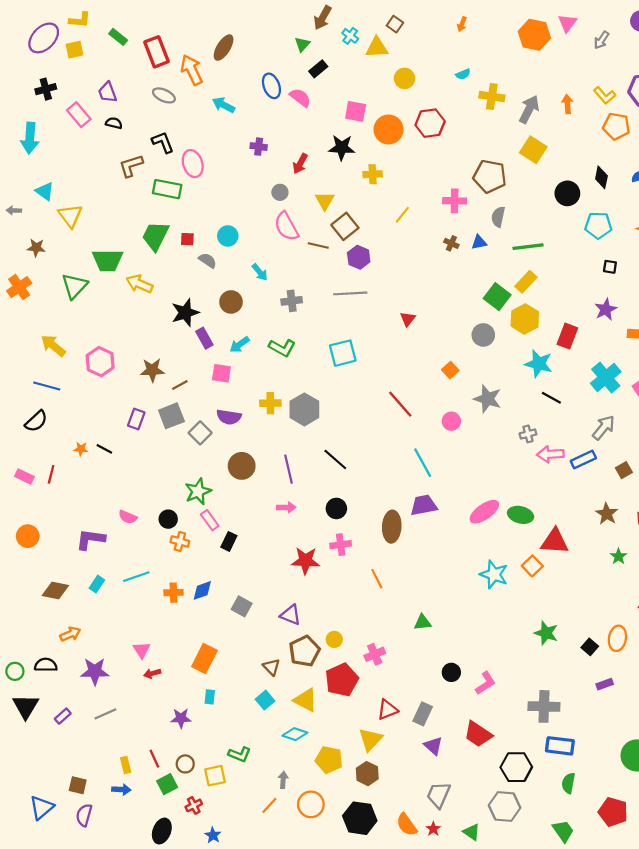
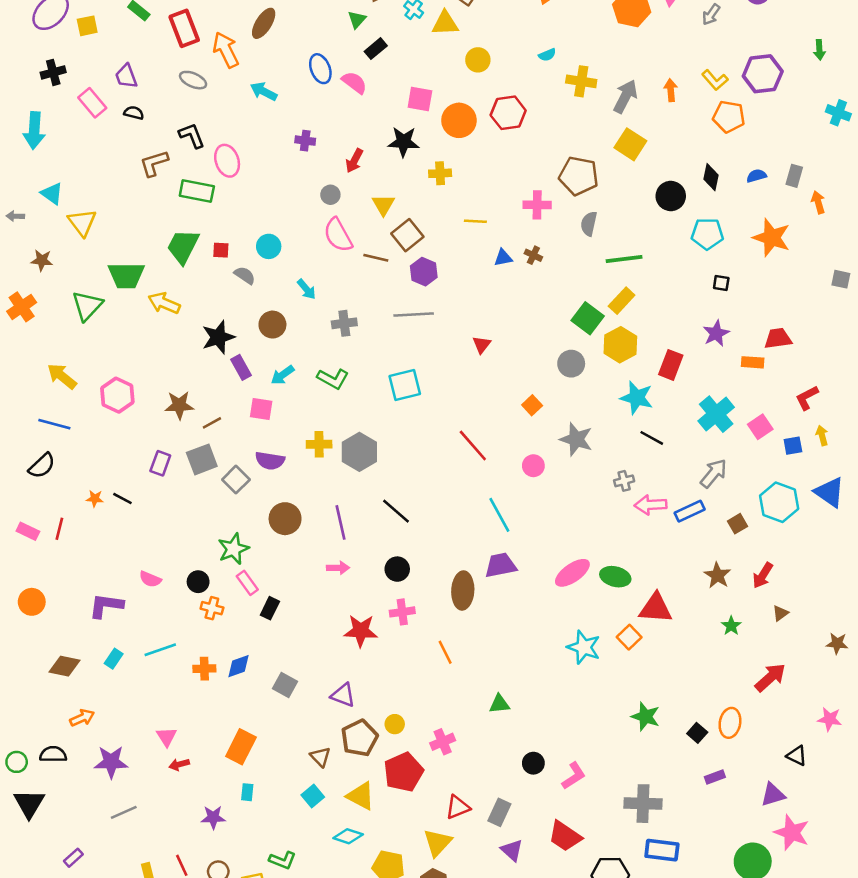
yellow line: (402, 215) -> (475, 221), turned 54
blue triangle: (479, 242) -> (503, 258), moved
purple rectangle: (63, 716) -> (73, 858), moved

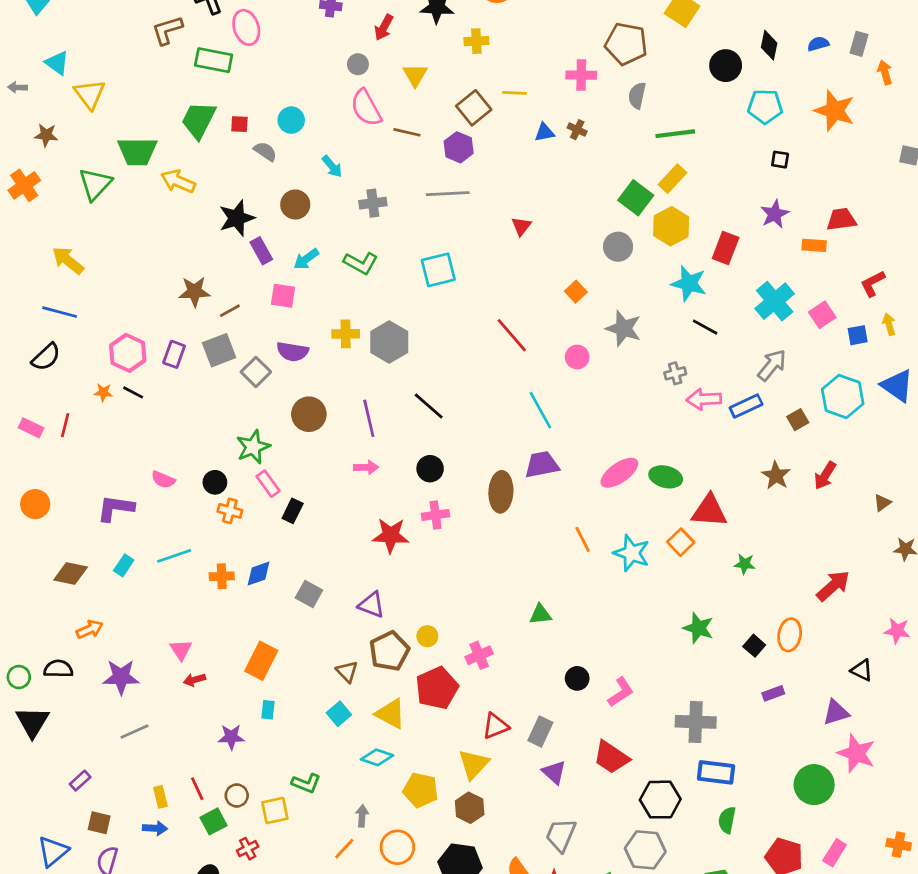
brown square: (407, 235) -> (474, 108), moved
pink hexagon: (117, 395) -> (128, 353), moved
brown triangle: (780, 613) -> (882, 503), moved
green star: (731, 626) -> (745, 564), moved, turned -30
orange line: (445, 652) -> (583, 539), moved

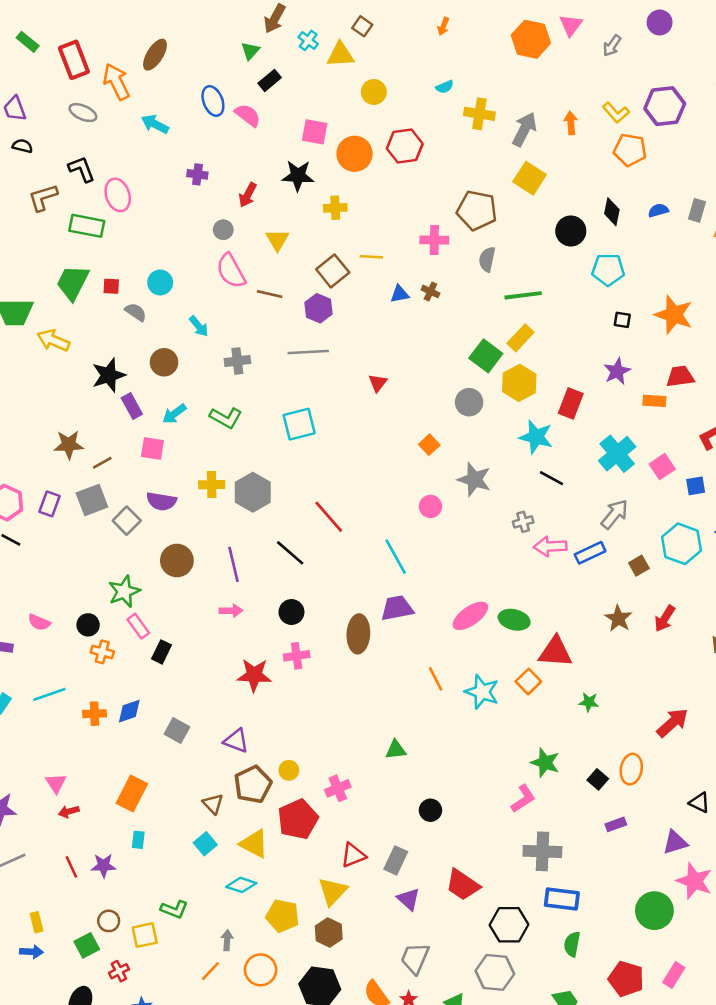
orange star: (835, 111) -> (674, 315), moved
red line: (512, 335) -> (329, 517), moved
pink L-shape: (621, 692) -> (523, 799), moved
red line: (197, 789) -> (71, 867), moved

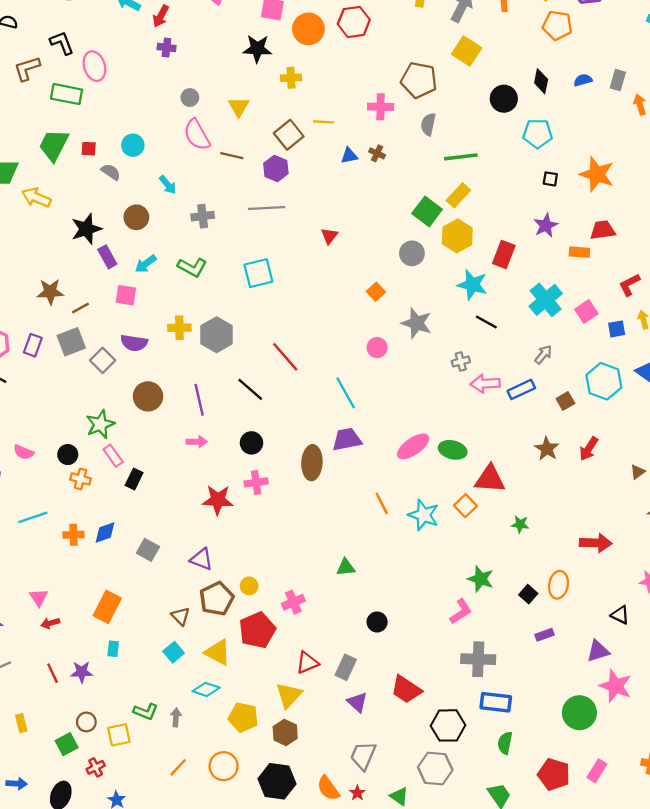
red arrow: (248, 195) -> (161, 16), moved
gray arrow: (615, 514) -> (543, 355), size x0.7
red arrow: (672, 723) -> (596, 543), turned 44
gray arrow: (227, 940) -> (176, 717), moved
blue arrow: (31, 952) -> (17, 784), moved

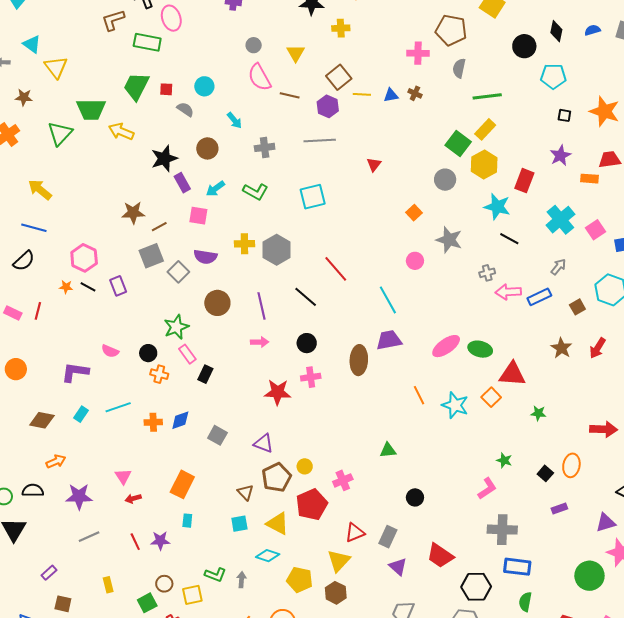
yellow line: (324, 122) -> (362, 94), moved
purple rectangle: (33, 345) -> (118, 286), moved, turned -42
green star: (481, 579) -> (504, 460), size x0.7
cyan square: (174, 652) -> (239, 524), turned 30

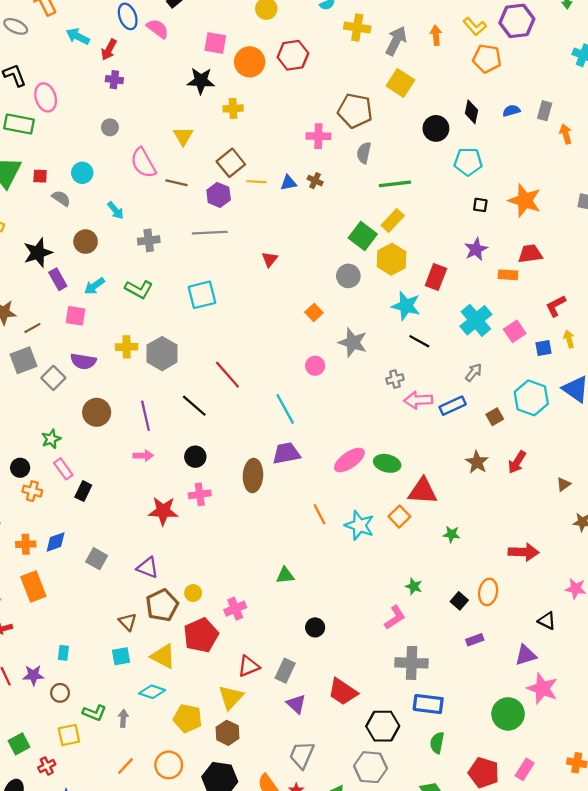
gray circle: (254, 45) -> (110, 127), moved
green star: (176, 327) -> (51, 439), size x0.7
orange rectangle: (182, 484) -> (33, 586), moved, turned -48
brown circle: (164, 584) -> (60, 693), moved

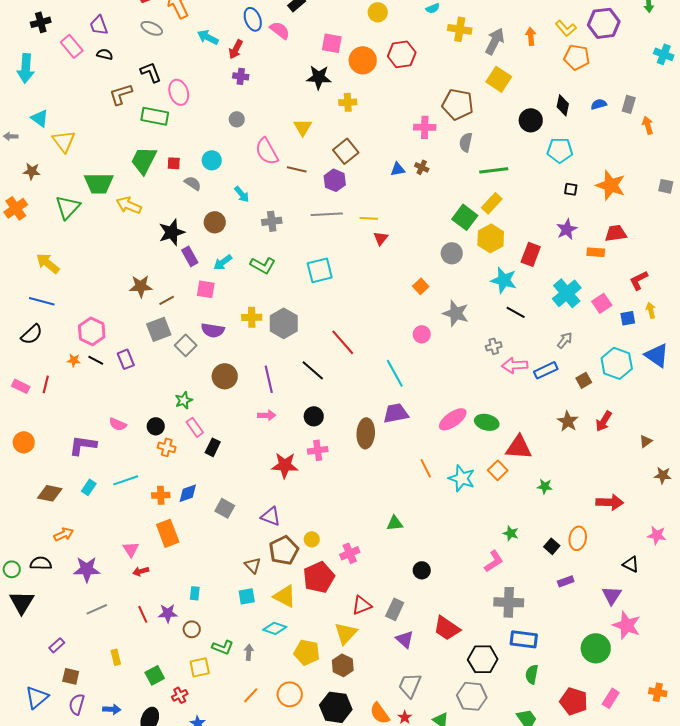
yellow line: (256, 182) -> (369, 218), moved
purple triangle: (526, 655) -> (612, 595), turned -40

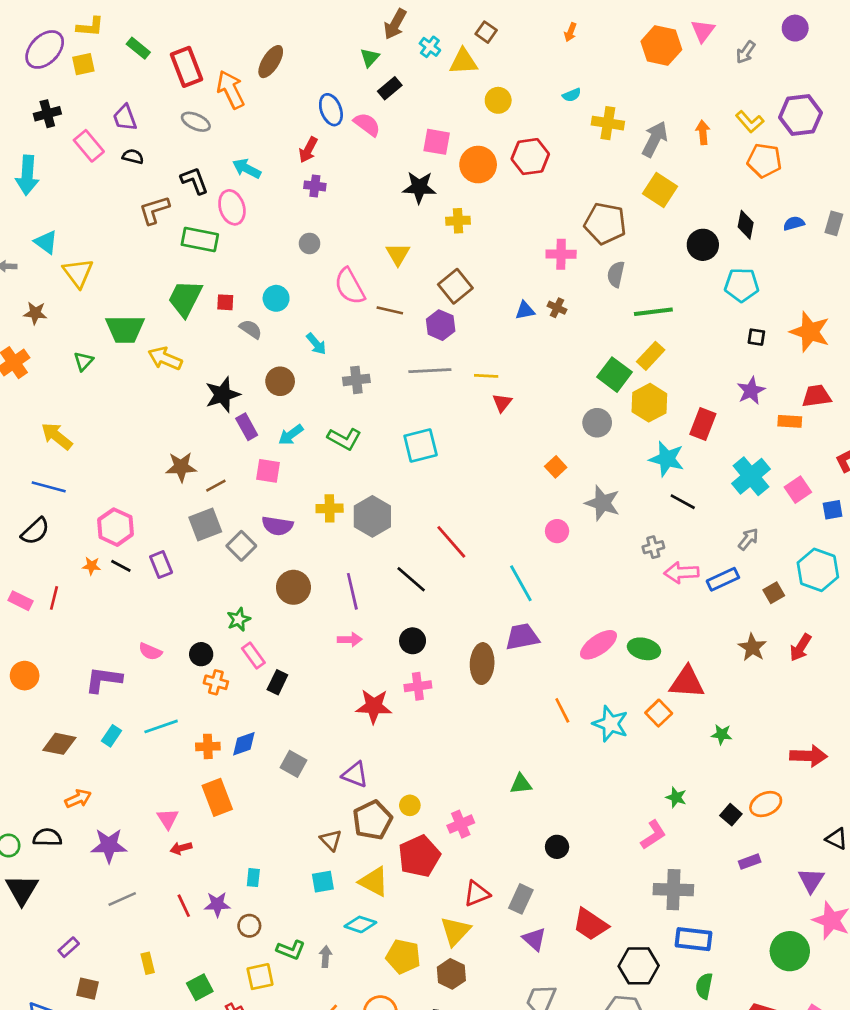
cyan arrow: (208, 37) -> (247, 169), moved
green triangle: (68, 207) -> (83, 361), size x0.6
orange ellipse: (578, 538) -> (766, 804), turned 55

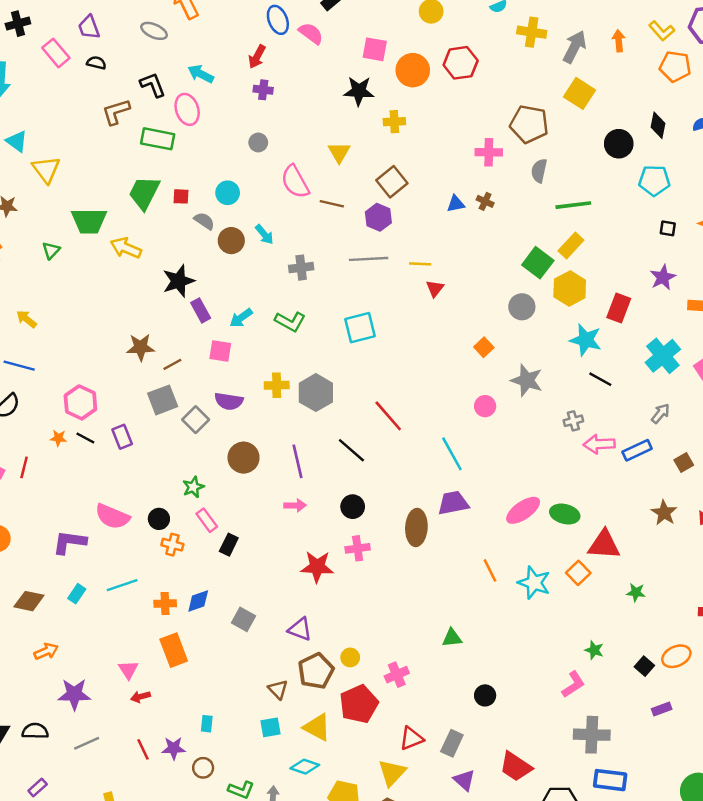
brown circle: (280, 381) -> (231, 241), moved
yellow arrow: (57, 436) -> (27, 319), size x0.7
pink semicircle: (150, 652) -> (112, 516), size x1.6
black semicircle: (47, 837) -> (35, 731), moved

